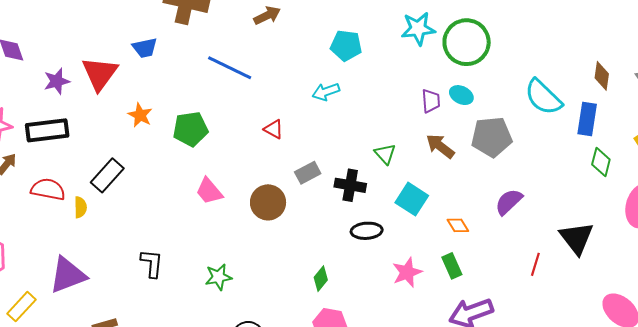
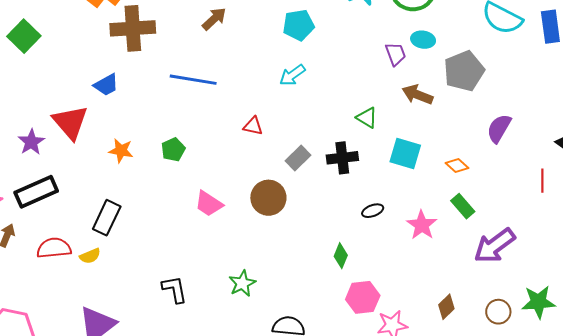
green pentagon: (190, 129) -> (173, 150), size x0.7
yellow semicircle: (80, 207) -> (90, 256), turned 85
black ellipse: (367, 231) -> (373, 211), moved, size x0.7

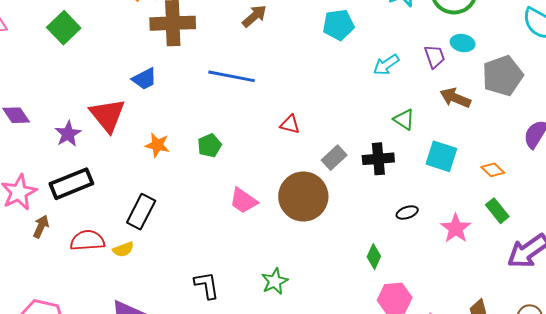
cyan arrow: (292, 75) -> (386, 65), moved
brown circle: (268, 198) -> (303, 196), size x1.4

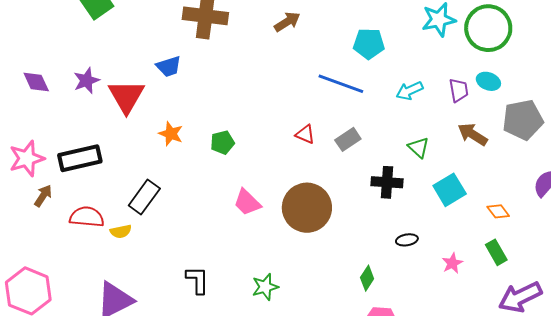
blue line: (232, 76) -> (341, 84), moved
purple star: (68, 134) -> (86, 81), moved
cyan square: (441, 156) -> (450, 190), turned 32
gray rectangle: (334, 158) -> (348, 139), moved
pink star: (456, 228) -> (452, 263), size x0.7

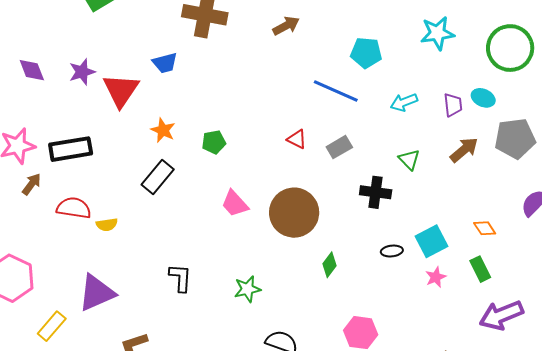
green circle: (488, 28) -> (510, 48), moved
brown arrow: (473, 134) -> (464, 150), turned 104
cyan square: (450, 190) -> (431, 241), moved
black rectangle: (144, 197) -> (158, 177), moved
green diamond: (367, 278) -> (329, 265), moved

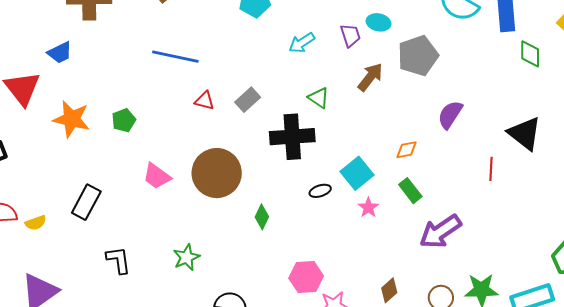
blue line: (336, 91) -> (175, 57), moved
orange star: (163, 130) -> (72, 119), size x1.5
black rectangle: (158, 177) -> (86, 202), moved
black cross: (376, 192) -> (292, 137), size x1.4
orange diamond: (485, 228) -> (406, 150), turned -55

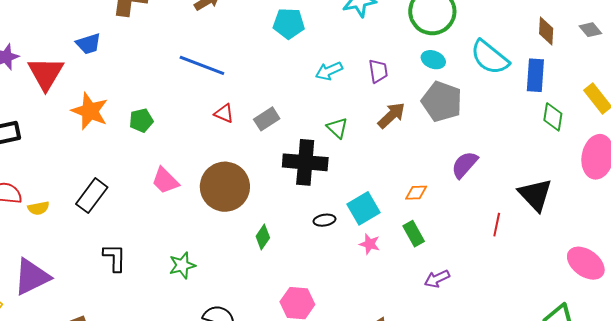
cyan ellipse: (379, 22) -> (433, 60), moved
gray pentagon: (418, 56) -> (442, 102), turned 30
pink star: (368, 208) -> (370, 244), turned -30
purple arrow: (440, 232) -> (437, 279), size x0.6

